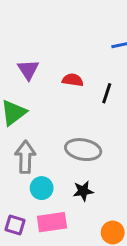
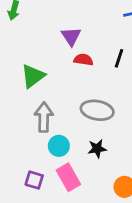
purple triangle: (28, 70) -> (71, 36), moved
red semicircle: (73, 80) -> (83, 60), moved
pink rectangle: (52, 222) -> (68, 177), turned 68

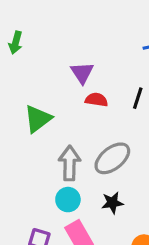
gray ellipse: (97, 110) -> (112, 158), turned -48
gray arrow: (44, 117) -> (70, 163), moved

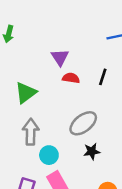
gray arrow: (70, 163) -> (31, 132), moved
black star: (112, 203) -> (92, 151), moved

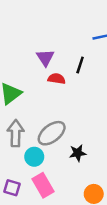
black line: (103, 77) -> (80, 65), moved
gray ellipse: (83, 123) -> (52, 133), moved

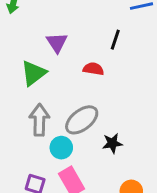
purple triangle: (45, 58) -> (57, 43), moved
red semicircle: (57, 79) -> (93, 69), moved

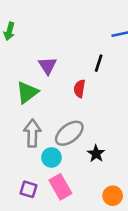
red semicircle: (93, 69) -> (79, 89), turned -90
black star: (112, 143) -> (96, 154), turned -30

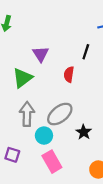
purple square: (28, 189) -> (12, 155), moved

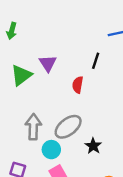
green triangle: (22, 78) -> (21, 75), moved

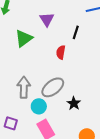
purple triangle: (48, 63) -> (47, 19), moved
green triangle: (21, 75) -> (24, 38), moved

